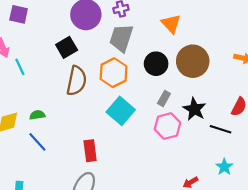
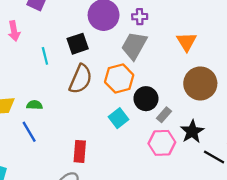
black circle: (156, 64) -> (146, 99), moved
cyan line: (20, 67) -> (45, 56), moved
cyan square: (121, 111) -> (118, 118), size x0.7

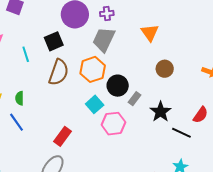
brown circle: (200, 83) -> (165, 69), size x0.6
green semicircle: (35, 105) -> (20, 98), turned -88
pink hexagon: (162, 143) -> (113, 124), moved
red rectangle: (80, 151) -> (62, 136), turned 36

